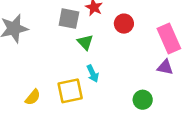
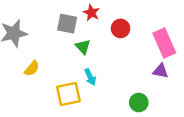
yellow semicircle: (33, 97) -> (32, 69), moved

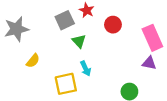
gray square: (67, 24) -> (65, 20), turned -36

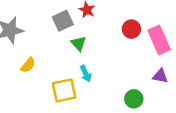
red circle: (113, 25) -> (131, 29), moved
purple triangle: (149, 63) -> (160, 76), moved

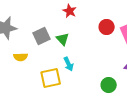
gray square: (63, 21) -> (42, 36), moved
yellow semicircle: (28, 65) -> (21, 57), turned 48

